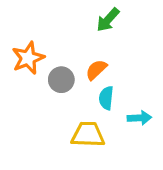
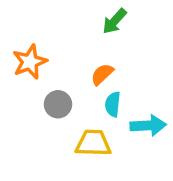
gray circle: (61, 80) -> (58, 104), moved
cyan arrow: (139, 118) -> (148, 125), size x1.4

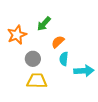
green arrow: (115, 21) -> (44, 24), moved
yellow trapezoid: (93, 143) -> (37, 81), moved

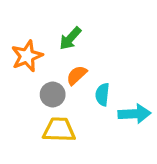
orange semicircle: (58, 42) -> (77, 75), moved

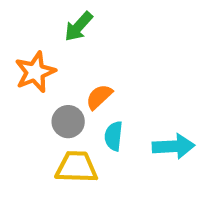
green arrow: (70, 38) -> (78, 27), moved
cyan semicircle: (102, 94) -> (114, 136), moved

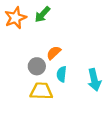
orange star: (35, 72) -> (15, 18), moved
cyan arrow: (174, 146) -> (94, 80), turned 80

